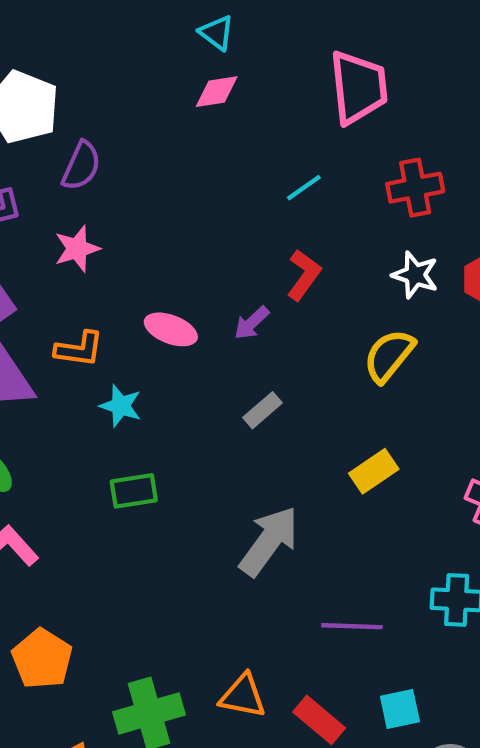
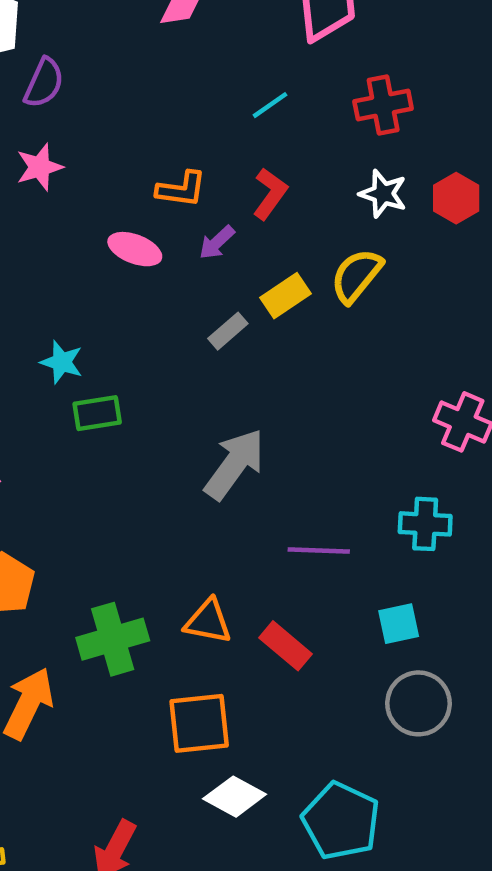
orange L-shape: (79, 349) -> (181, 189), moved
cyan star: (121, 406) -> (62, 362), moved
yellow rectangle: (374, 471) -> (286, 296), moved
cyan square: (400, 709) -> (399, 624), moved

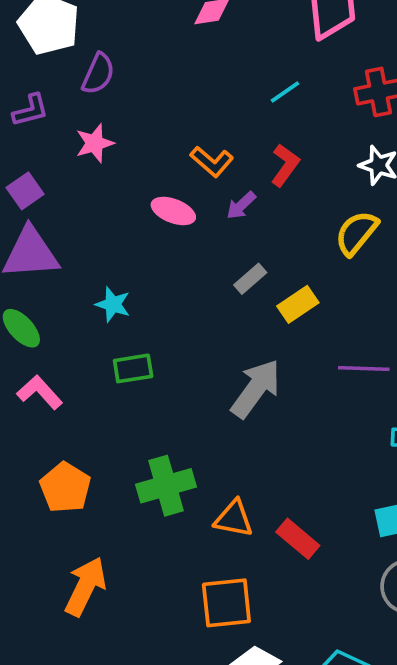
orange L-shape: (181, 189) -> (212, 162), turned 33
yellow rectangle: (286, 296) -> (298, 304), moved
green rectangle: (97, 413) -> (133, 368), moved
purple line: (319, 551) -> (364, 368), moved
green cross: (113, 639) -> (166, 486), moved

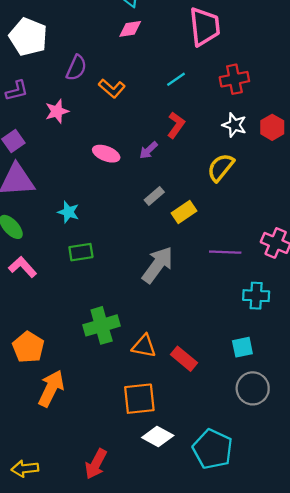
purple semicircle: (98, 74) -> (76, 68), moved
orange L-shape: (212, 162) -> (112, 88), moved
orange pentagon: (65, 488) -> (28, 347), moved

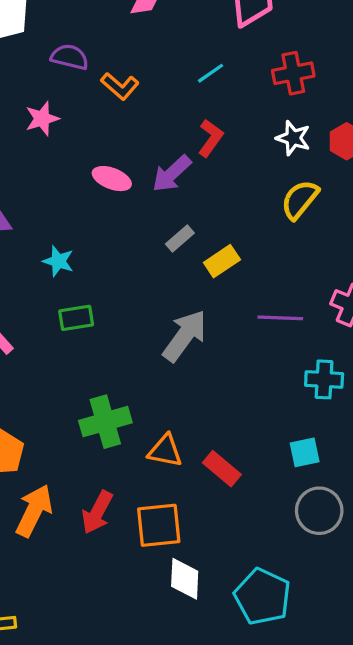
purple semicircle: (76, 68) -> (70, 57), turned -100
purple arrow: (149, 150) -> (172, 174), size x1.5
yellow semicircle: (221, 167) -> (300, 200), moved
white diamond: (158, 436) -> (185, 579), turned 64
red arrow: (96, 464) -> (97, 512), moved

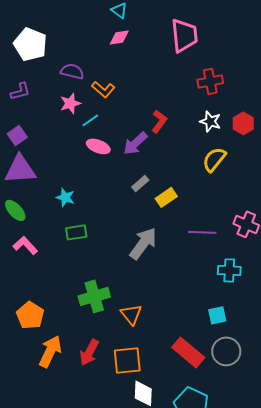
cyan line: (211, 73) -> (90, 120), moved
pink star: (42, 119) -> (70, 103), moved
orange triangle: (165, 451) -> (131, 314), turned 40
red rectangle: (222, 469) -> (188, 352), moved, size x1.4

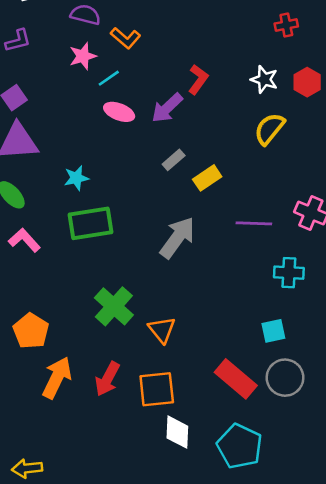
red cross: (210, 81) -> (286, 25), moved, size x0.7
cyan star: (65, 197) -> (76, 178), turned -30
green rectangle: (76, 232) -> (91, 223), size x1.6
green cross: (94, 296) -> (114, 306), turned -32

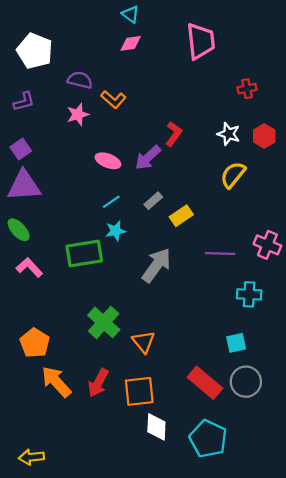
cyan line: (109, 78) -> (111, 202), moved
cyan star: (76, 178) -> (116, 231), moved
orange arrow: (57, 378) -> (56, 382), turned -68

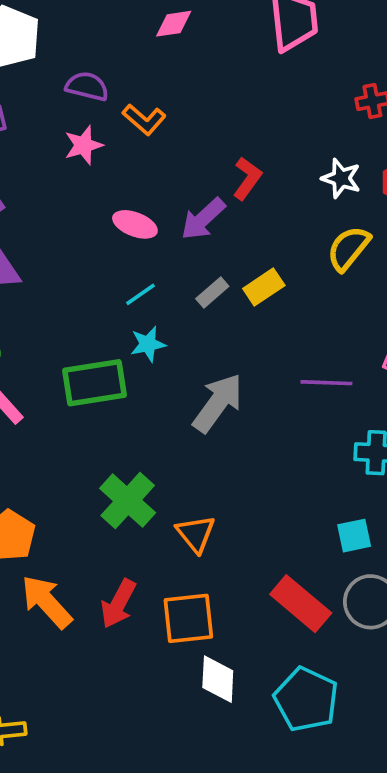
yellow rectangle: (181, 216) -> (264, 287), moved

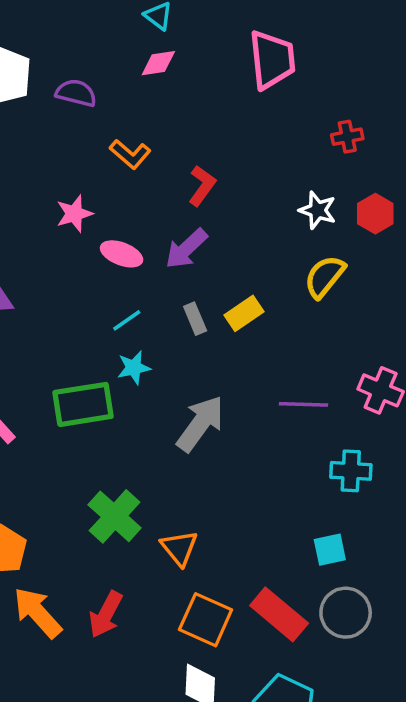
purple semicircle: (87, 86) -> (76, 93), moved
pink star: (83, 145) -> (74, 214), moved
red L-shape: (247, 178) -> (202, 186), moved
gray rectangle: (212, 293) -> (195, 319), turned -72
orange square: (188, 618) -> (206, 620), moved, turned 30

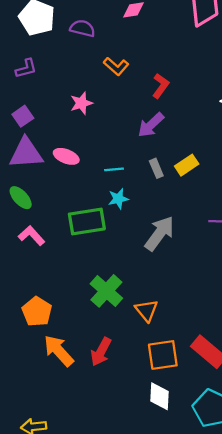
pink ellipse: (122, 254) -> (66, 156), moved
cyan line: (127, 320) -> (114, 169), turned 30
orange square: (206, 620) -> (163, 355), turned -32

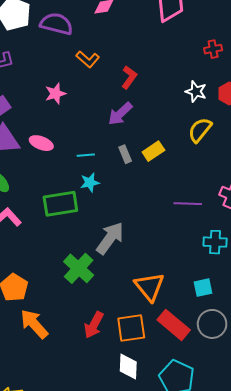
purple semicircle: (82, 28) -> (56, 24), size x1.4
gray arrow: (160, 233) -> (110, 238), moved
orange triangle: (147, 310) -> (149, 287), moved, size x1.4
red arrow: (101, 352) -> (94, 325), moved

